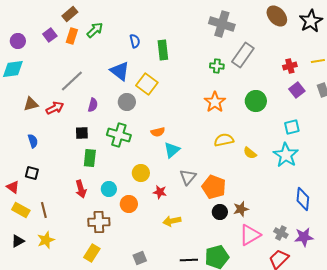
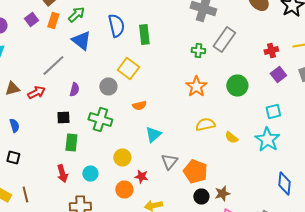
blue semicircle: (135, 41) -> (116, 26), size x1.6
blue triangle: (120, 71) -> (81, 40), moved
orange semicircle: (158, 132) -> (139, 106), moved
orange circle: (129, 204) -> (124, 190), moved

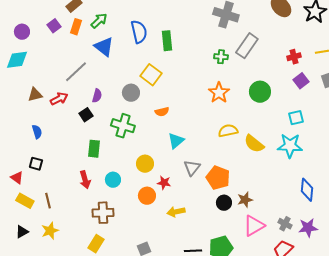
black square: (63, 118) -> (86, 115), moved, turned -32
yellow semicircle: (231, 138) -> (254, 144), size x1.5
cyan star: (267, 140) -> (290, 146), turned -30

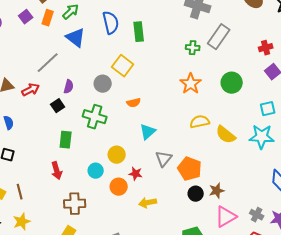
cyan circle: (113, 180) -> (96, 171), moved

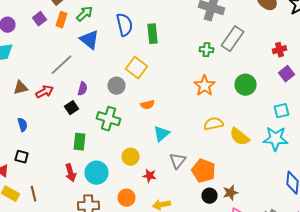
cyan circle: (96, 171) -> (96, 173), moved, size x1.5
orange circle: (119, 187) -> (126, 198), moved

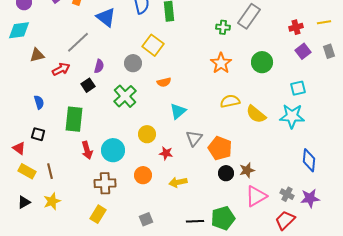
brown triangle: (20, 88) -> (37, 55), moved
green cross: (108, 119) -> (125, 96), turned 30
green rectangle: (80, 142) -> (74, 119), moved, size x1.4

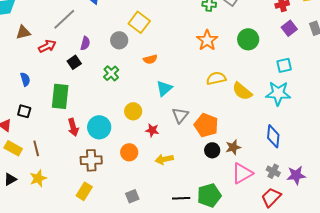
green cross: (125, 96) -> (111, 73), size x0.7
blue diamond: (309, 160) -> (273, 136), moved

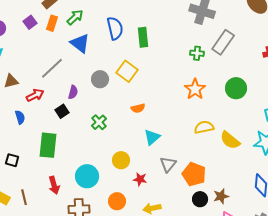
gray circle: (119, 40) -> (100, 79), moved
blue semicircle: (25, 79) -> (20, 117), moved
red arrow: (73, 127) -> (54, 185), moved

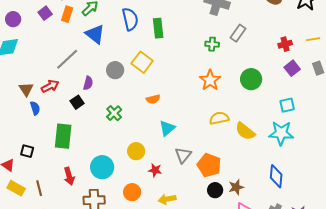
gray rectangle: (223, 42) -> (238, 33), size x0.7
brown triangle: (11, 81) -> (26, 89), moved, turned -49

